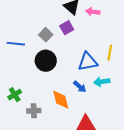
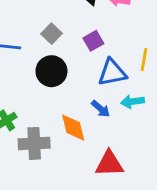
purple square: (67, 28) -> (93, 41), moved
gray cross: (34, 111) -> (34, 143), size x1.5

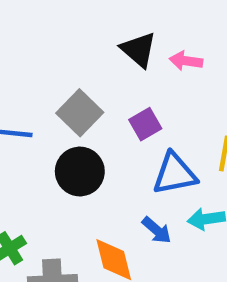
gray square: (51, 34) -> (80, 113), size x1.4

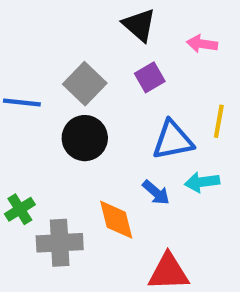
pink arrow: (186, 61) -> (202, 44), moved
purple square: (145, 124) -> (150, 77), moved

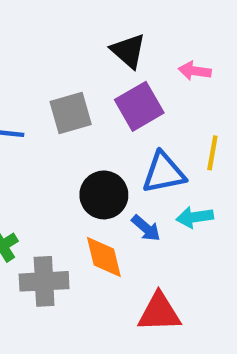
purple square: (150, 77) -> (139, 106), size x1.5
gray square: (85, 84) -> (71, 113), turned 30
black circle: (85, 138) -> (104, 195), moved

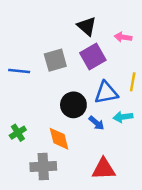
orange diamond: (104, 257) -> (59, 139), moved
gray cross: (44, 281) -> (43, 167), moved

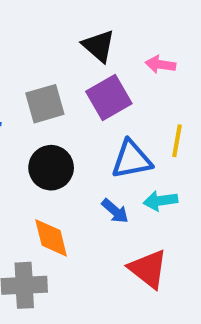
black circle: (73, 105) -> (51, 168), moved
red triangle: (104, 169) -> (148, 269), moved, turned 40

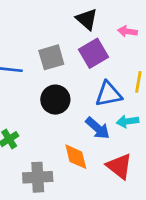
blue arrow: (115, 211) -> (98, 128), size x1.4
orange diamond: (51, 238) -> (76, 157), moved

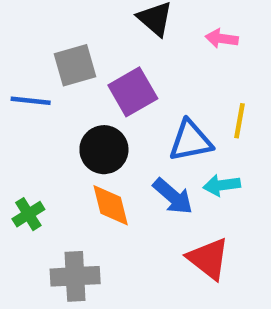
purple square: (93, 53) -> (133, 92), moved
gray square: (51, 57) -> (75, 65), moved
orange diamond: (76, 157) -> (111, 205), moved

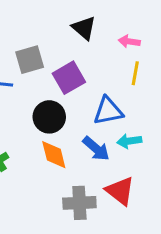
yellow line: (239, 121) -> (135, 73), moved
gray cross: (75, 276) -> (79, 203), moved

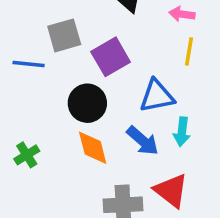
cyan arrow: (129, 141) -> (182, 132), turned -75

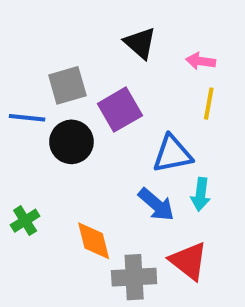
black circle: (87, 103) -> (71, 142), moved
orange diamond: (93, 148) -> (94, 241), moved

